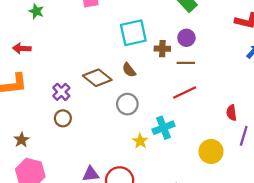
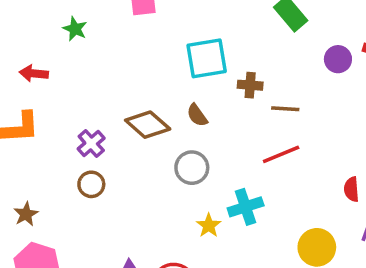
green star: (36, 11) -> (75, 29), moved
purple circle: (186, 38) -> (338, 59), moved

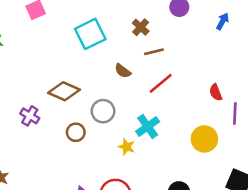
brown cross: (250, 85) -> (141, 27), moved, turned -35
brown semicircle: (197, 115) -> (123, 71), moved
brown circle: (91, 184) -> (76, 132), moved

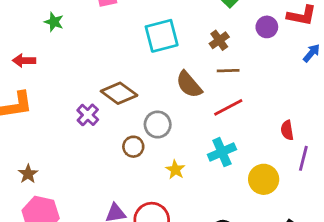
brown semicircle: (123, 71) -> (189, 85), size x1.5
purple cross: (30, 116) -> (88, 115), moved
cyan cross: (148, 126) -> (222, 152), moved
brown circle: (76, 132) -> (133, 147), moved

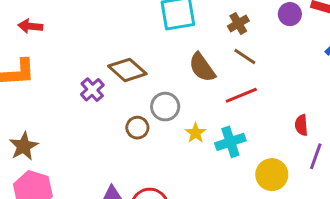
brown line: (228, 71) -> (245, 56), turned 30
yellow star: (175, 170) -> (196, 133), moved
brown star: (28, 174) -> (24, 146), size x1.4

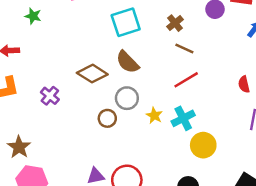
brown semicircle: (202, 67) -> (127, 62), moved
purple cross: (92, 90) -> (50, 96), moved
red semicircle: (301, 125) -> (244, 84), moved
yellow circle: (272, 175) -> (203, 145), moved

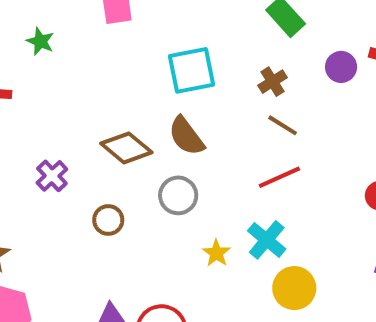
yellow star: (154, 115) -> (216, 253), moved
brown circle: (107, 118) -> (108, 220), moved
cyan cross: (183, 118) -> (267, 240), turned -30

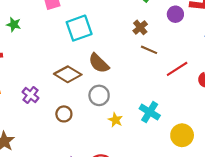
cyan square: (191, 70) -> (79, 28), moved
red line: (279, 177) -> (177, 69), moved
yellow star: (216, 253) -> (115, 120), moved
yellow circle: (294, 288) -> (182, 135), moved

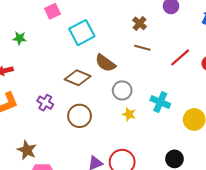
brown line: (149, 50) -> (142, 48), moved
gray circle: (99, 95) -> (122, 90), moved
brown circle: (64, 114) -> (80, 116), size x1.5

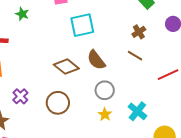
purple cross: (45, 103) -> (20, 96), moved

